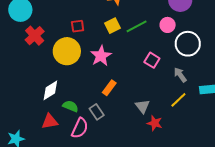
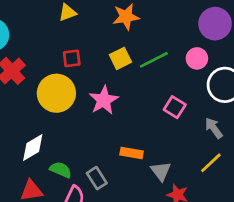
orange rectangle: (109, 88) -> (132, 153), moved, turned 63

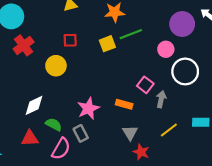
green line: (154, 60) -> (131, 34), moved
yellow circle: (56, 93) -> (56, 66), size x0.7
pink star: (104, 100) -> (88, 108), moved
gray arrow: (214, 128) -> (161, 99), moved, turned 42
orange rectangle: (132, 153) -> (124, 104), moved

